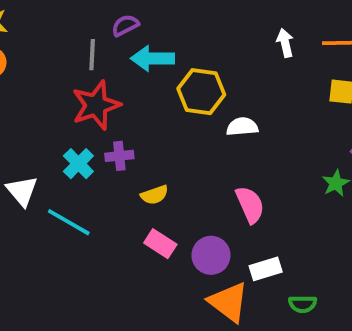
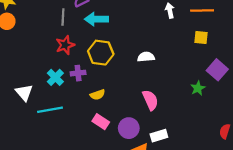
yellow hexagon: (201, 92) -> (101, 53), moved
red star: (96, 105) -> (65, 45), size x0.7
cyan line: (69, 222) -> (50, 110), turned -40

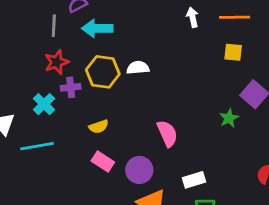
white semicircle: (146, 57) -> (138, 68), moved
purple cross: (78, 73) -> (71, 87), moved
white rectangle: (159, 136) -> (194, 180), moved

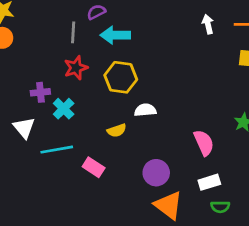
white semicircle: (138, 68) -> (145, 110), moved
purple cross: (71, 87) -> (40, 92), moved
pink semicircle: (167, 134) -> (204, 143), moved
pink rectangle: (103, 162) -> (94, 167), moved

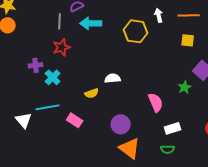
yellow hexagon: (121, 77) -> (136, 31), moved
white triangle: (24, 128) -> (24, 120), moved
white rectangle: (209, 182) -> (173, 128), moved

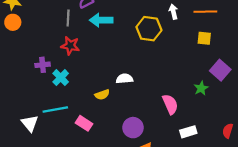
red star: (62, 47) -> (70, 46), turned 30

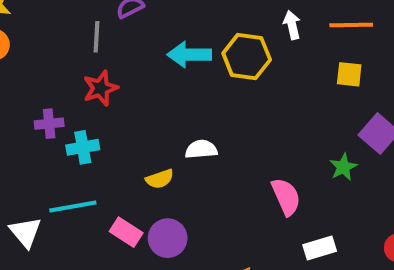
cyan arrow: (101, 20) -> (189, 55), moved
red star: (70, 46) -> (100, 88), turned -30
cyan cross: (61, 78) -> (83, 147), turned 35
purple circle: (133, 128) -> (168, 238), moved

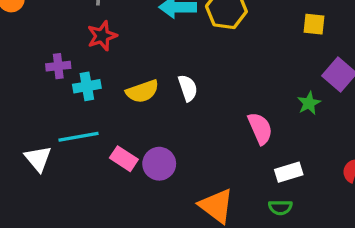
white semicircle: (201, 149) -> (188, 88), turned 76
yellow semicircle: (160, 179) -> (142, 91), moved, size x1.4

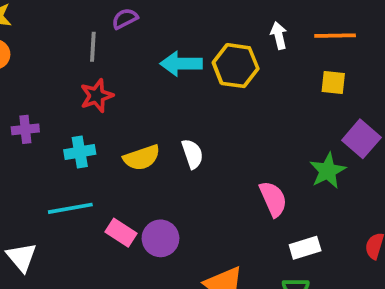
purple cross: (58, 66) -> (25, 129), moved
green star: (309, 103) -> (328, 171), size x1.4
white triangle: (38, 159) -> (22, 257), moved

